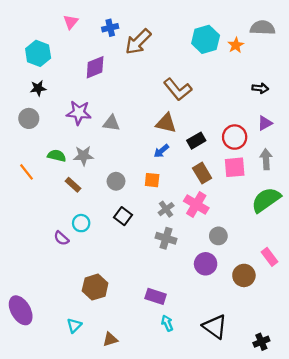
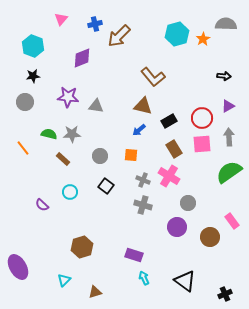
gray cross: (166, 209) -> (143, 180), turned -32
purple semicircle: (61, 238) -> (42, 205), moved

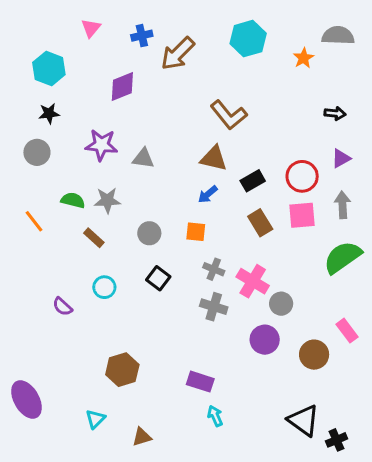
cyan hexagon: (177, 34) -> (248, 39), moved
pink cross: (169, 176) -> (253, 281), moved
black triangle: (185, 281) -> (304, 420), moved

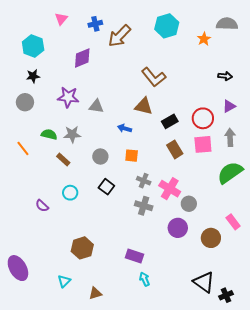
blue arrow: (208, 194) -> (124, 128), moved, turned 56

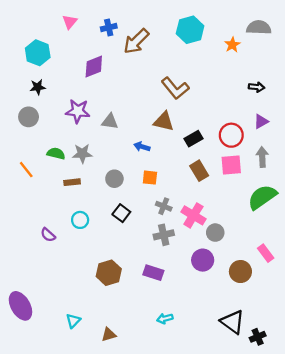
brown rectangle: (63, 160) -> (72, 182), turned -48
gray cross: (144, 206) -> (164, 235), turned -30
brown hexagon: (82, 248) -> (109, 273), moved
purple rectangle: (135, 256) -> (153, 273), moved
cyan arrow: (145, 279) -> (165, 318), turned -80

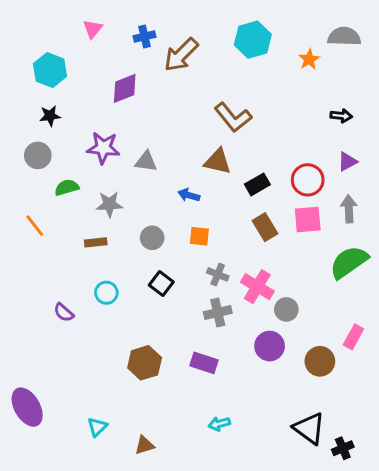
green semicircle: (56, 154) -> (67, 187), moved, turned -30
pink rectangle: (266, 253) -> (353, 337), turned 66

